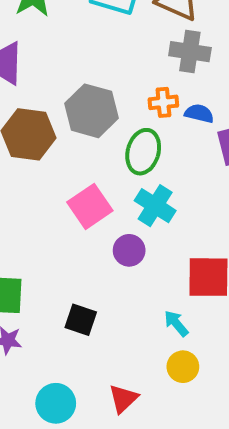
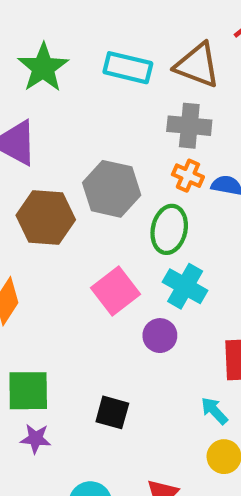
gray cross: (190, 52) -> (189, 126), moved
orange cross: (163, 102) -> (188, 176), turned 32

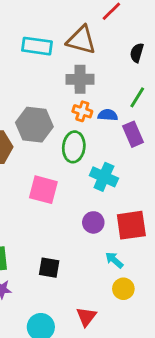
cyan cross: (185, 286) -> (104, 177), moved
pink square: (115, 291) -> (43, 190), turned -32
purple circle: (160, 336) -> (93, 222), moved

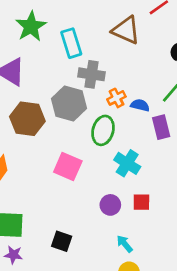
cyan rectangle: (37, 46) -> (71, 43), moved, turned 56
gray cross: (80, 79) -> (91, 74), moved
orange cross: (82, 111) -> (116, 98), turned 36
red square: (131, 225) -> (141, 202), moved, size x0.6

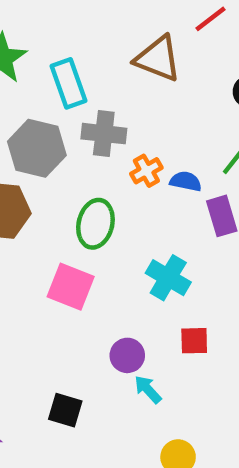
gray hexagon: (69, 103) -> (37, 148), moved
green ellipse: (103, 130) -> (95, 224), moved
purple circle: (110, 205) -> (127, 355), moved
cyan arrow: (125, 244) -> (148, 389), moved

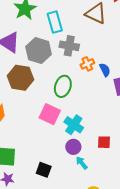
blue semicircle: (186, 181) -> (105, 70), turned 48
cyan cross: (168, 278) -> (74, 125), moved

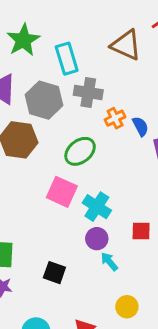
green ellipse: (63, 86) -> (80, 151), turned 35

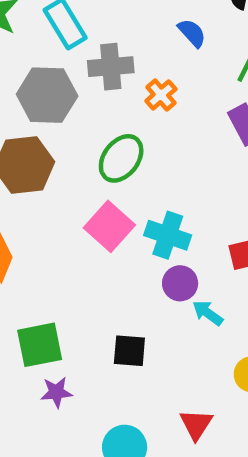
blue semicircle: (140, 126) -> (192, 33), moved
pink square: (62, 192) -> (109, 226), turned 32

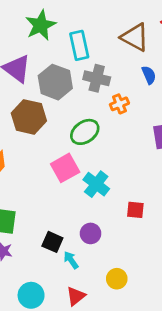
purple circle: (180, 283) -> (91, 233), moved
cyan arrow: (208, 313) -> (71, 260), moved

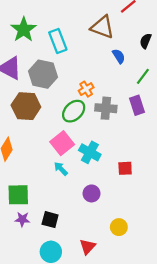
gray cross: (97, 78) -> (106, 108), moved
orange cross: (119, 104) -> (86, 89), moved
black square: (52, 242) -> (50, 220), moved
cyan arrow: (71, 260) -> (61, 169), moved

